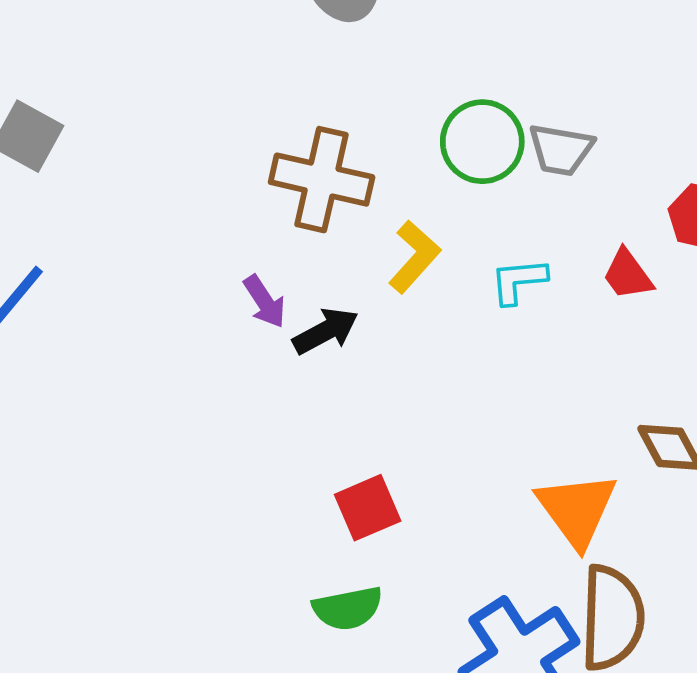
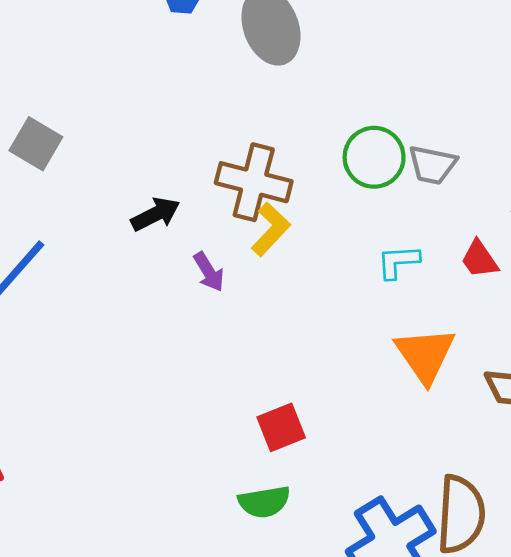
yellow L-shape: (414, 257) -> (271, 229), moved
black arrow: (326, 331) -> (155, 214), moved
orange triangle: (577, 510) -> (425, 355), moved

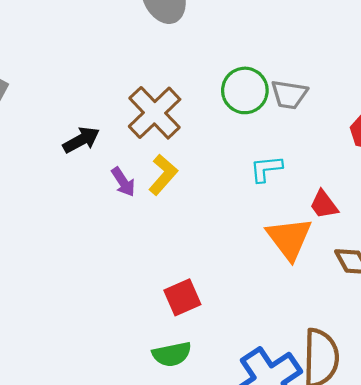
brown cross: (254, 182) -> (155, 113), turned 34
yellow L-shape: (271, 229) -> (163, 175), moved
red trapezoid: (479, 259) -> (324, 205), moved

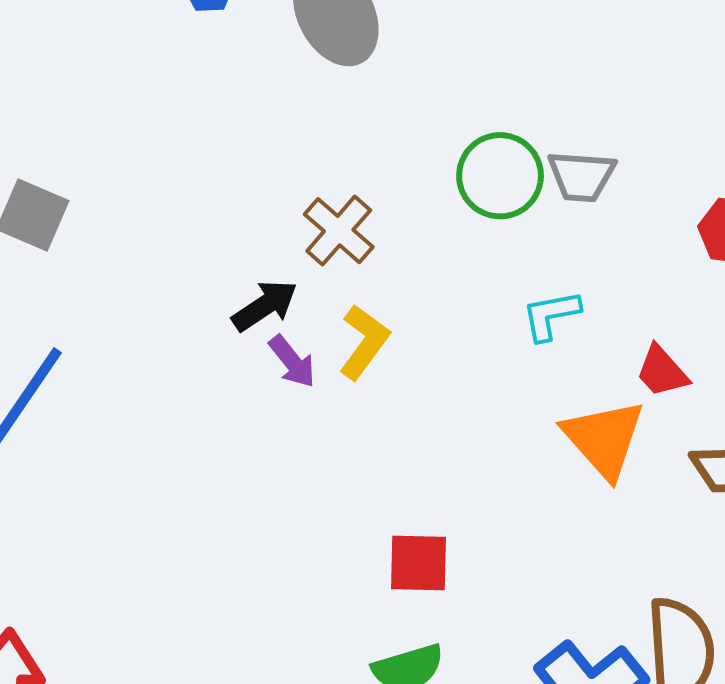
brown cross: (155, 113) -> (339, 231), size x0.7
black arrow: (81, 140) -> (265, 306), moved
red square: (182, 297) -> (418, 563), turned 30

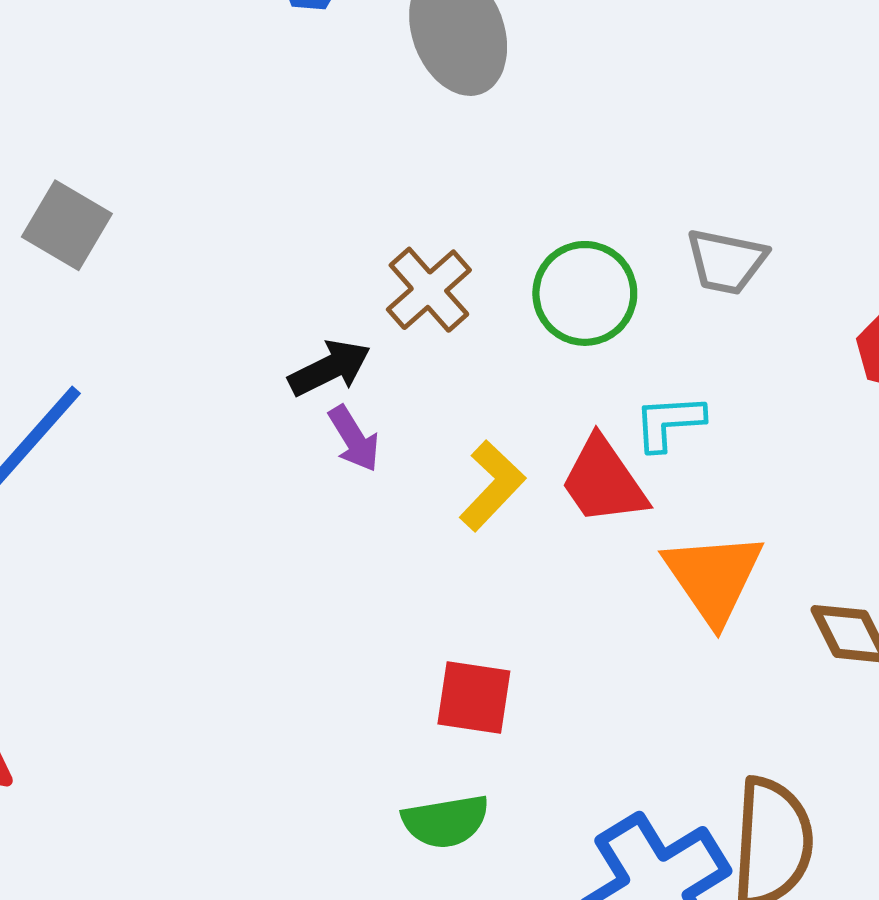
green circle: (500, 176) -> (585, 293), moved
yellow L-shape: (364, 342) -> (492, 486), moved
red trapezoid: (662, 371) -> (603, 481), moved, size x1.4

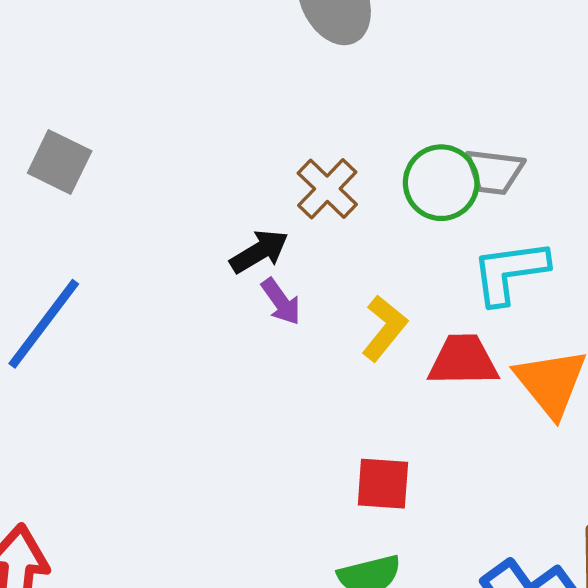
gray trapezoid: (726, 261) -> (494, 172), moved
cyan L-shape: (669, 422) -> (510, 272), size x1.5
red trapezoid: (603, 481) -> (463, 360), moved, turned 128

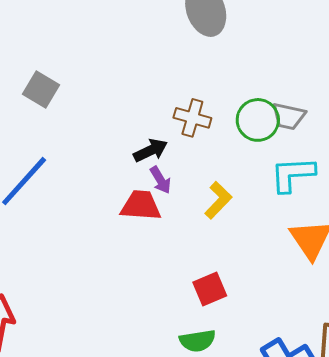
brown cross: (327, 189) -> (192, 118), turned -33
red trapezoid: (463, 360) -> (141, 206), moved
red square: (383, 484) -> (210, 289), turned -32

